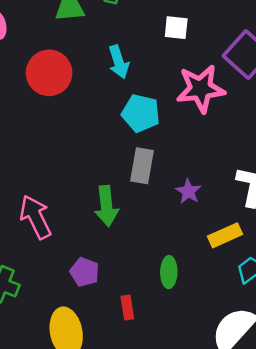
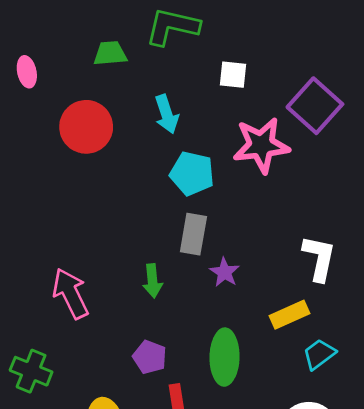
purple star: (188, 191) -> (225, 272), moved
green arrow: (106, 206) -> (153, 281), size x0.7
purple pentagon: (84, 272) -> (150, 357), moved
green ellipse: (169, 272) -> (225, 357), size x1.5

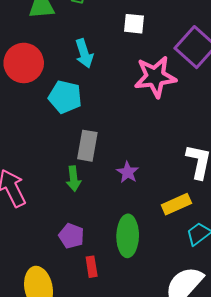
cyan pentagon: (192, 173) -> (65, 97), moved
gray rectangle: (193, 234) -> (87, 146), moved

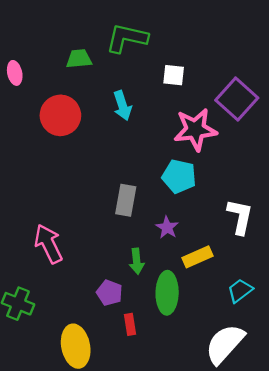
cyan pentagon: (65, 97) -> (179, 176), moved
green arrow: (74, 179) -> (137, 261), moved
yellow rectangle: (176, 204) -> (198, 257), moved

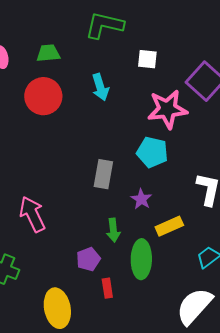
green trapezoid: (79, 59) -> (48, 53), moved
purple pentagon: (109, 293) -> (88, 259), turned 30

